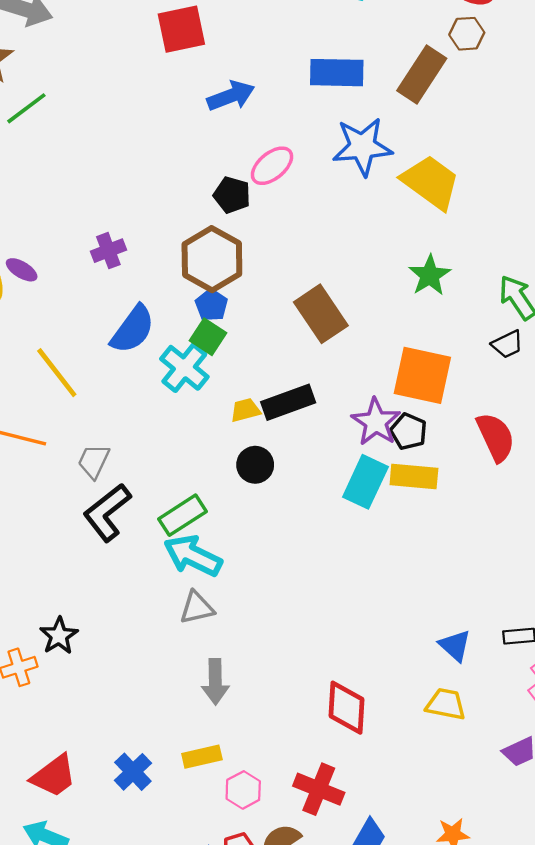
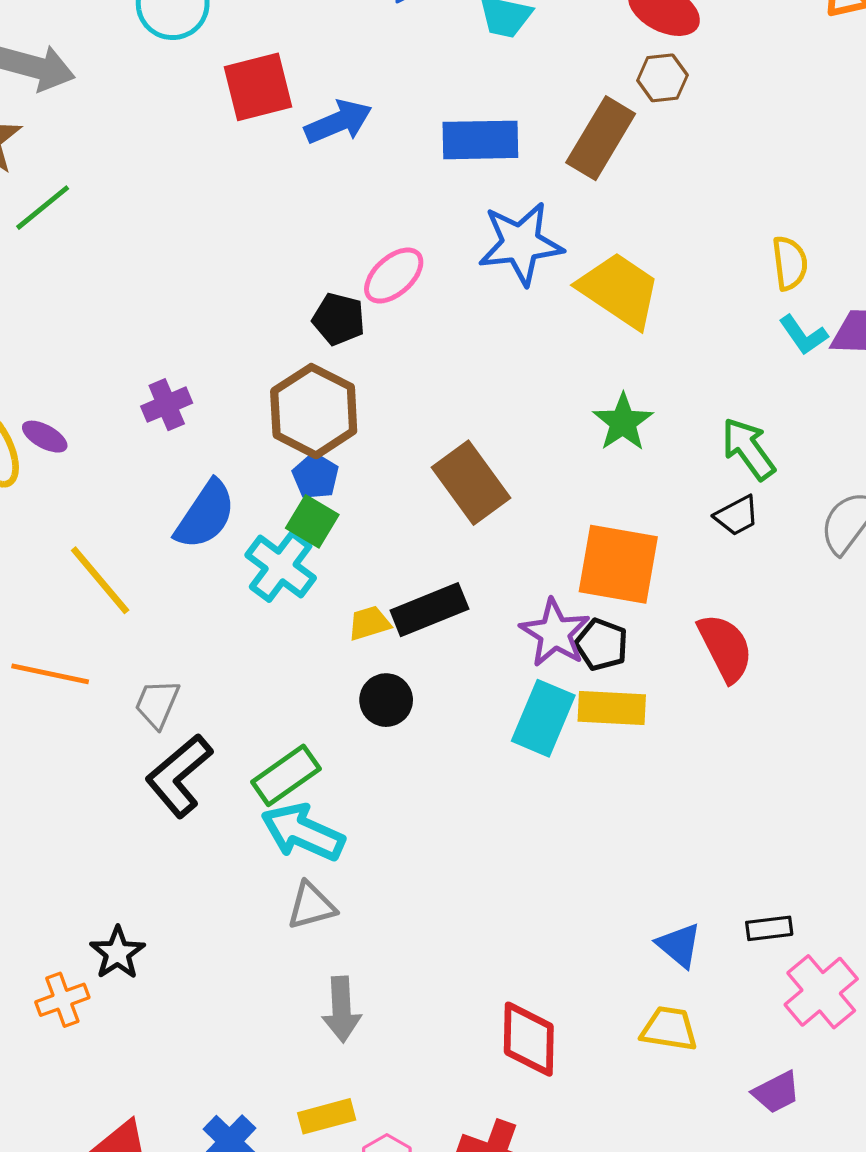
blue arrow: (231, 96) -> (338, 122), moved

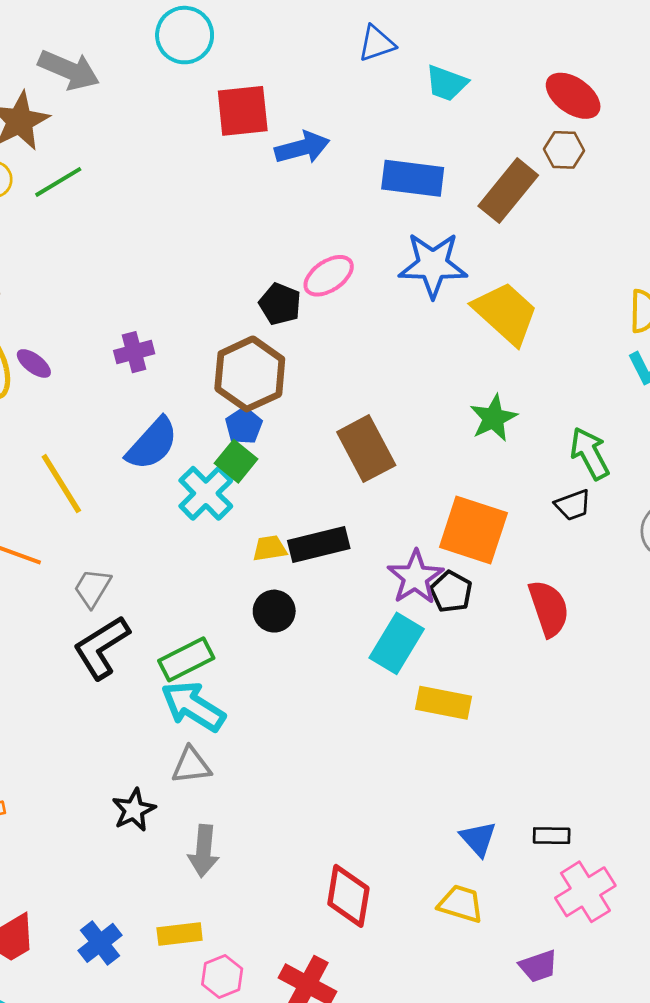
yellow rectangle: (612, 708) -> (443, 703), moved
black star: (117, 953) -> (134, 810), moved

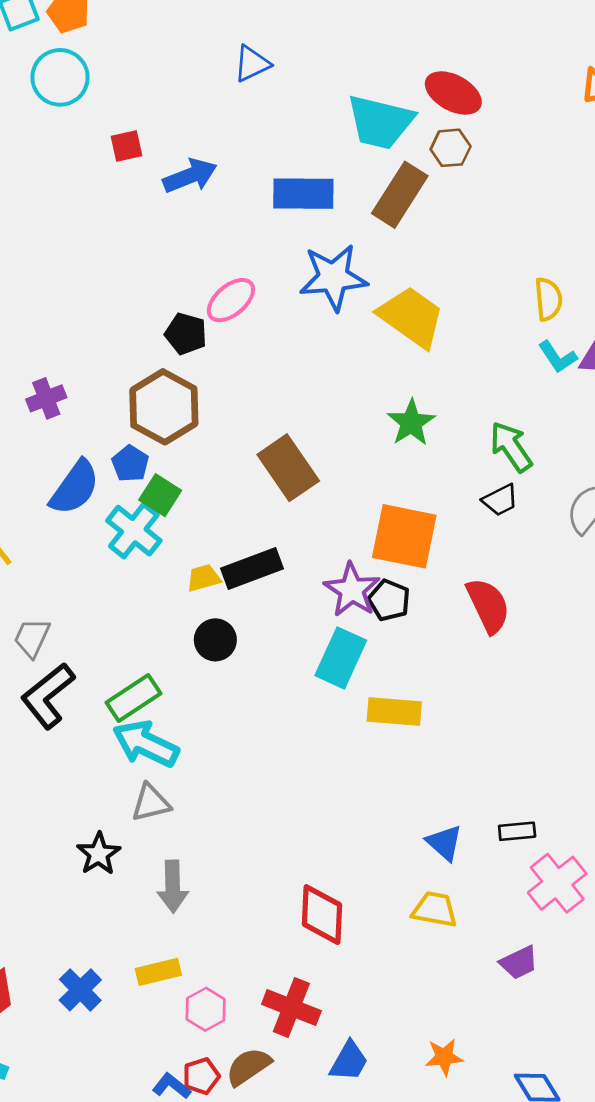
cyan trapezoid: (447, 83) -> (380, 122), moved, size x1.6
red square: (243, 111) -> (126, 146), size x0.6
blue pentagon: (244, 426) -> (130, 464), moved

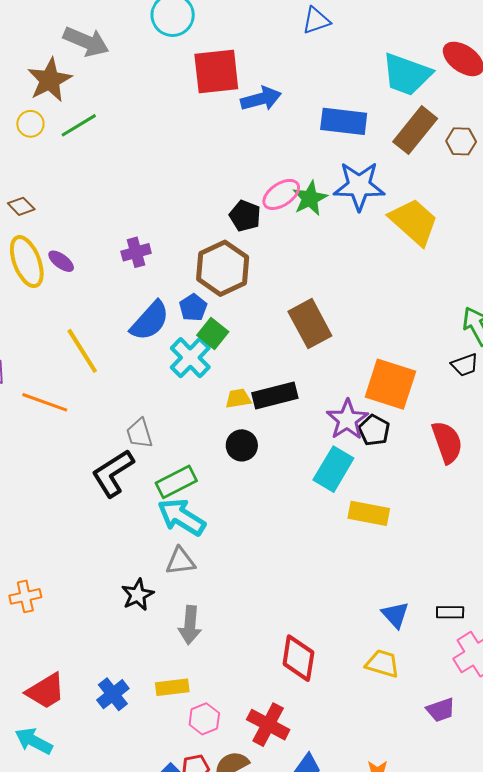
red square: (126, 146) -> (216, 72), size x2.0
brown hexagon: (451, 148) -> (461, 141), moved
green star: (411, 423) -> (310, 198), moved
gray trapezoid: (32, 638) -> (139, 433), moved, turned -48

